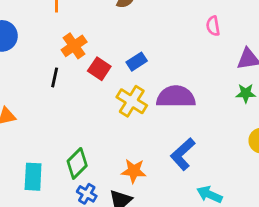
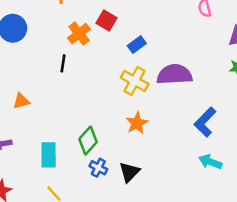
red square: (99, 69) -> (106, 21), moved
blue L-shape: (183, 154) -> (205, 122), moved
orange star: (134, 171) -> (137, 123), moved, turned -30

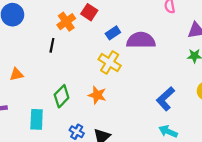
purple semicircle: (174, 74) -> (141, 40), moved
orange star: (137, 123) -> (97, 95), moved, turned -30
green diamond: (88, 140) -> (62, 96), moved

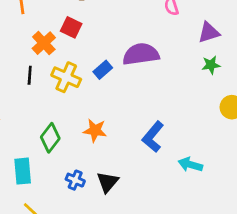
blue rectangle: (113, 33) -> (103, 70), moved
yellow cross: (110, 63) -> (66, 77), moved
blue L-shape: (165, 99) -> (153, 137), moved

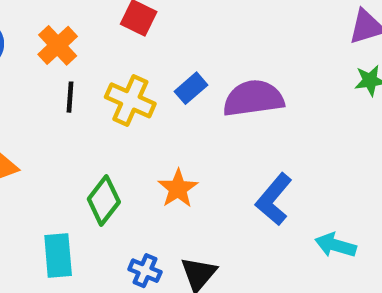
orange cross: (44, 43) -> (58, 45), moved
purple semicircle: (141, 54) -> (253, 98), moved
orange star: (95, 130) -> (178, 189), turned 30

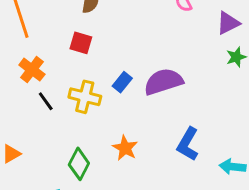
black line: (70, 97) -> (46, 101), turned -30

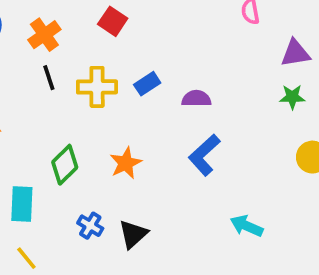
purple semicircle: (163, 82) -> (196, 99), size x0.6
yellow cross: (85, 97) -> (97, 87), turned -32
blue L-shape: (188, 144) -> (204, 155), moved

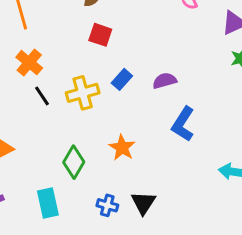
red square: (113, 21) -> (100, 35), moved

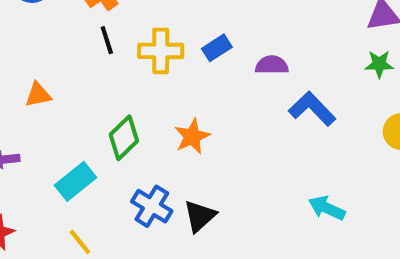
blue L-shape: (183, 124) -> (312, 109), moved, turned 88
cyan rectangle: (48, 203) -> (75, 181), turned 48
blue cross: (107, 205) -> (152, 206), size x1.4

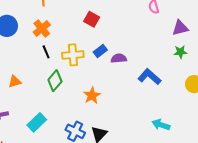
purple semicircle: (272, 65) -> (119, 58), moved
green diamond: (124, 138) -> (55, 81), moved

